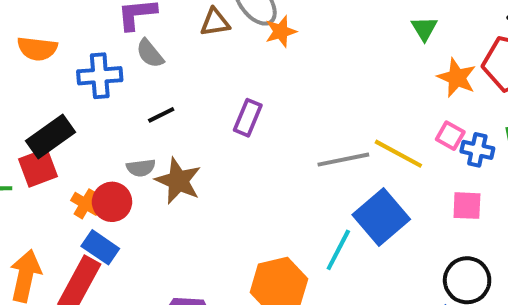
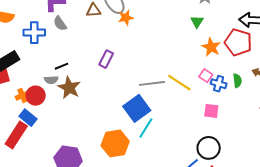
black line: (161, 115) -> (61, 66), moved
orange cross: (86, 204) -> (22, 96), turned 32
blue square: (381, 217) -> (137, 108), moved

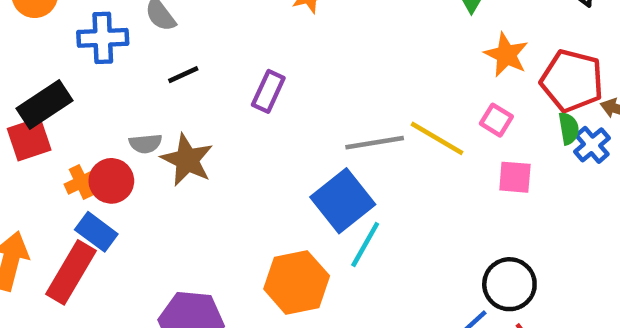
red pentagon: (238, 42) -> (572, 81), moved
black line: (61, 66) -> (183, 75), moved
blue cross: (219, 84) -> (592, 145), moved, turned 35
pink square: (211, 111) -> (515, 177), moved

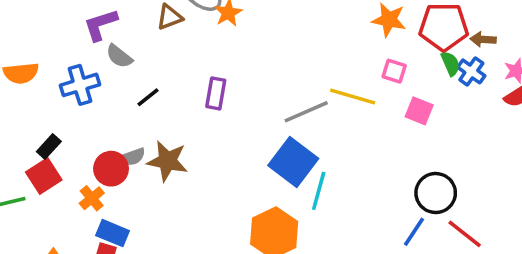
black rectangle: (45, 104) -> (49, 147), size x0.6
pink square: (515, 177) -> (419, 111), turned 32
red circle: (111, 181) -> (111, 169), moved

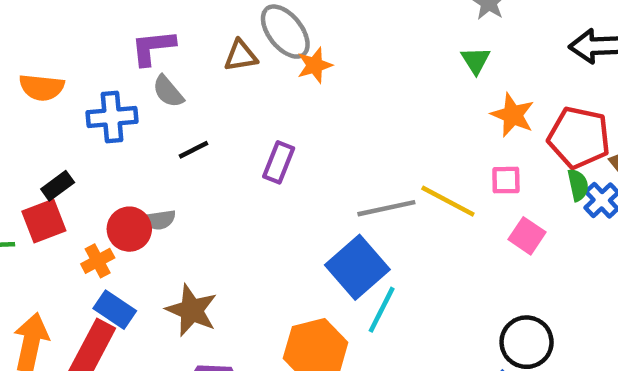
pink square: (394, 71) -> (506, 180), turned -30
brown star: (167, 161) -> (192, 310), moved

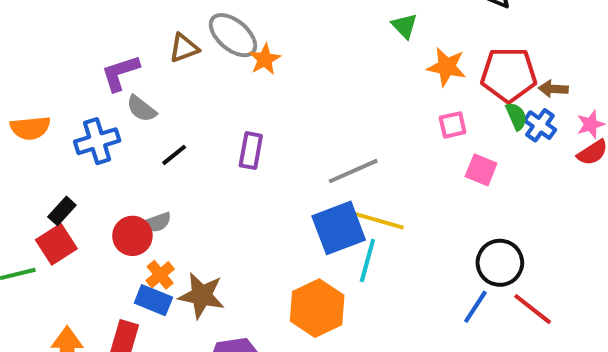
brown triangle: (241, 56) -> (184, 48), moved
yellow line: (448, 201) -> (378, 220), moved
orange cross: (98, 261) -> (160, 275), moved
blue square: (357, 267) -> (339, 228), turned 32
blue rectangle: (115, 310) -> (153, 300), moved

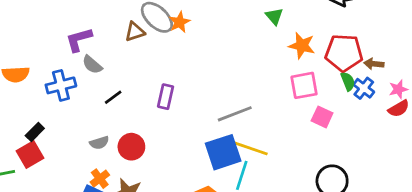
brown triangle: (184, 48) -> (135, 32), moved
orange star: (265, 59) -> (179, 22), moved
pink square: (453, 125) -> (304, 85), size x1.5
red circle: (132, 236) -> (131, 147), moved

